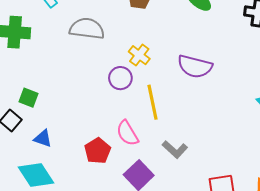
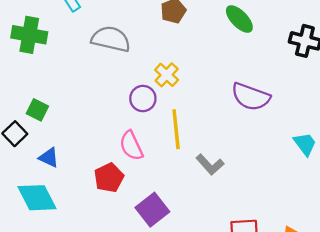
purple semicircle: (195, 66) -> (251, 97), moved
pink semicircle: (127, 133) -> (131, 146), moved
gray L-shape: (175, 149) -> (210, 165), moved

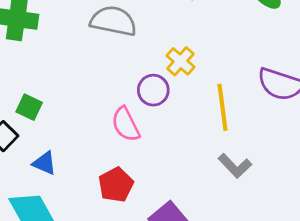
yellow line: (176, 129) -> (223, 107), moved
pink semicircle: (131, 146) -> (126, 124), moved

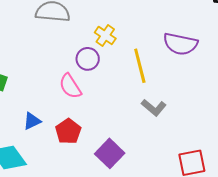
blue triangle: (44, 163) -> (32, 121), moved, turned -42

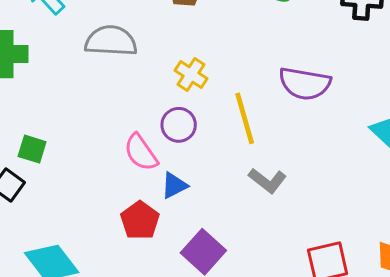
purple circle: (88, 59) -> (179, 125), moved
blue triangle: (32, 121) -> (174, 185), moved

